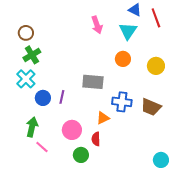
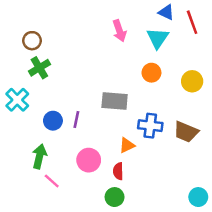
cyan cross: (26, 79) -> (17, 100), moved
green circle: (81, 155) -> (115, 197), moved

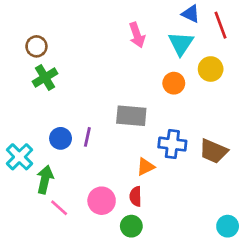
yellow circle: (192, 81) -> (211, 69), moved
cyan cross: (17, 100) -> (19, 157), moved
pink circle: (89, 160) -> (102, 201), moved

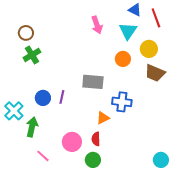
brown trapezoid: (213, 151) -> (155, 73), moved
pink line: (59, 208) -> (43, 156), moved

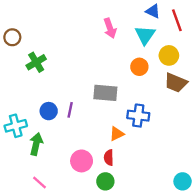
brown circle: (26, 33) -> (12, 37), moved
cyan cross: (14, 111) -> (16, 126), turned 30
pink line: (43, 156) -> (40, 183), moved

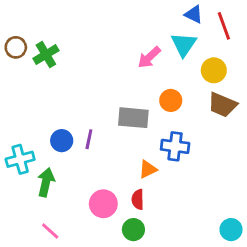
pink arrow: (110, 28) -> (149, 57), moved, turned 66
green cross: (36, 62) -> (46, 55), moved
orange circle: (139, 67) -> (171, 100), moved

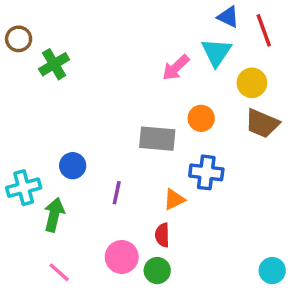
brown circle: (16, 47) -> (19, 39), moved
purple line: (89, 139) -> (117, 193), moved
pink circle: (103, 204) -> (122, 257), moved

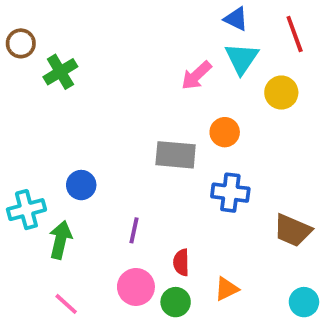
blue triangle: (228, 17) -> (236, 19), moved
brown trapezoid: (262, 123) -> (293, 230), moved
purple line: (117, 193) -> (134, 230), moved
orange triangle: (174, 199) -> (227, 289), moved

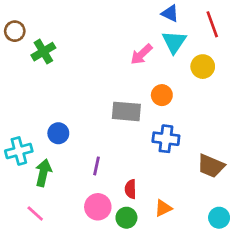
pink line: (66, 304) -> (35, 214), moved

